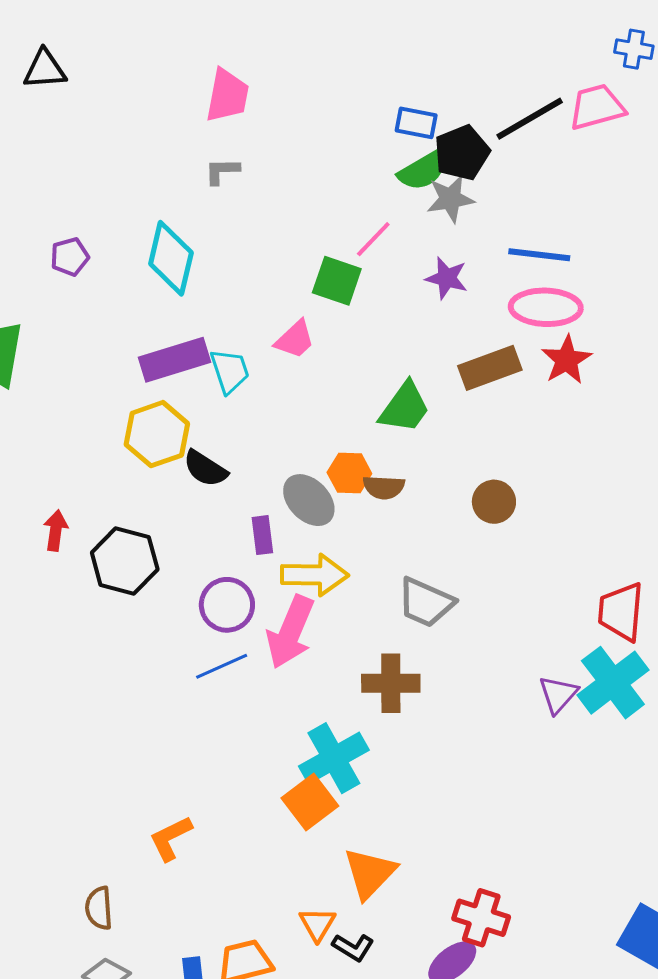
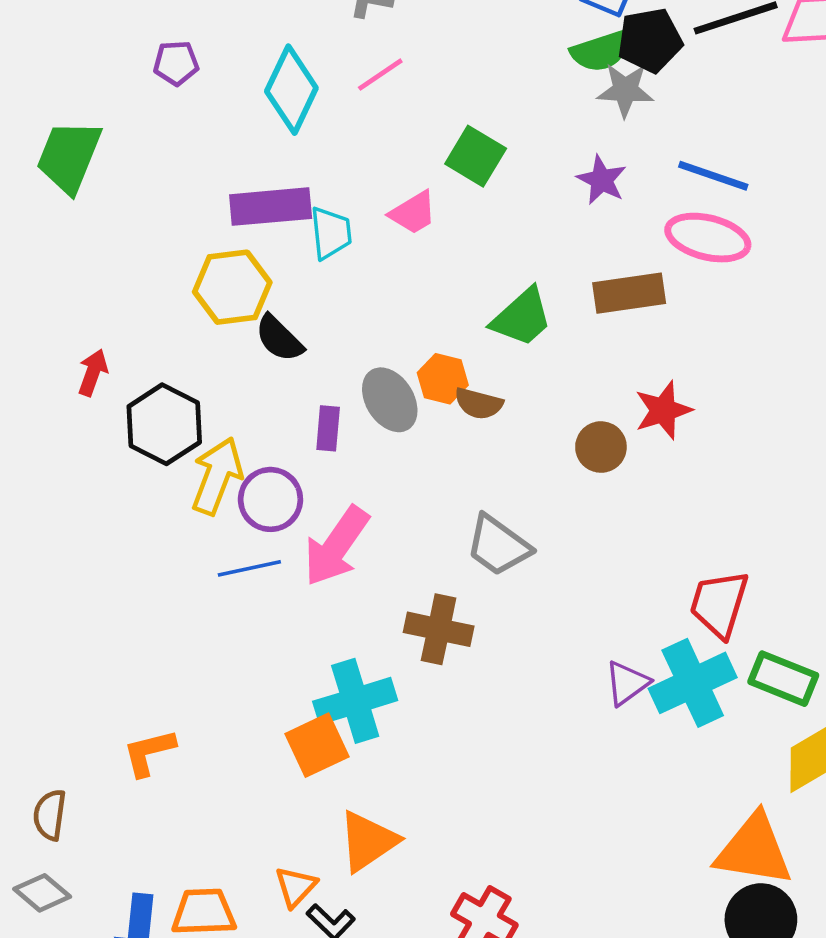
pink line: (373, 239) -> (380, 75), moved
red star: (566, 360) -> (663, 410), moved
yellow arrow: (315, 575) -> (217, 476), moved, turned -82

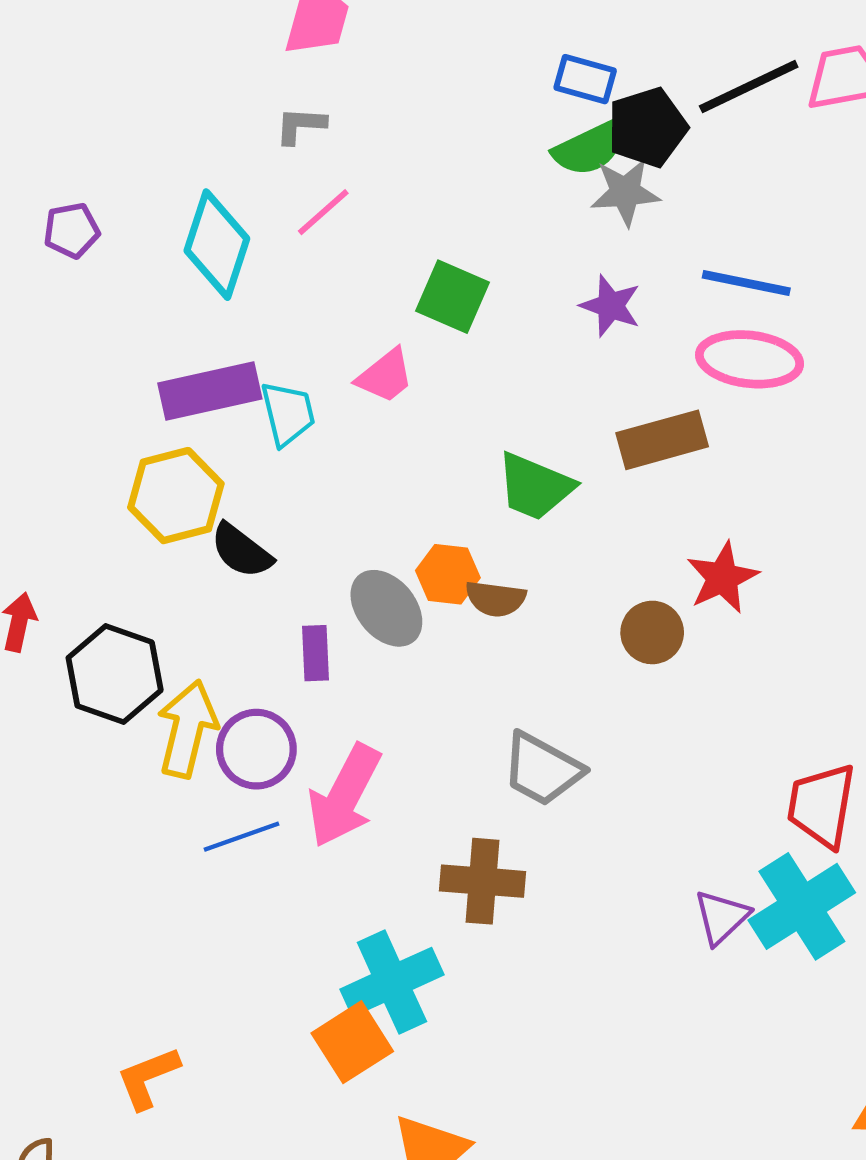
green trapezoid: (522, 317) -> (535, 487), turned 72

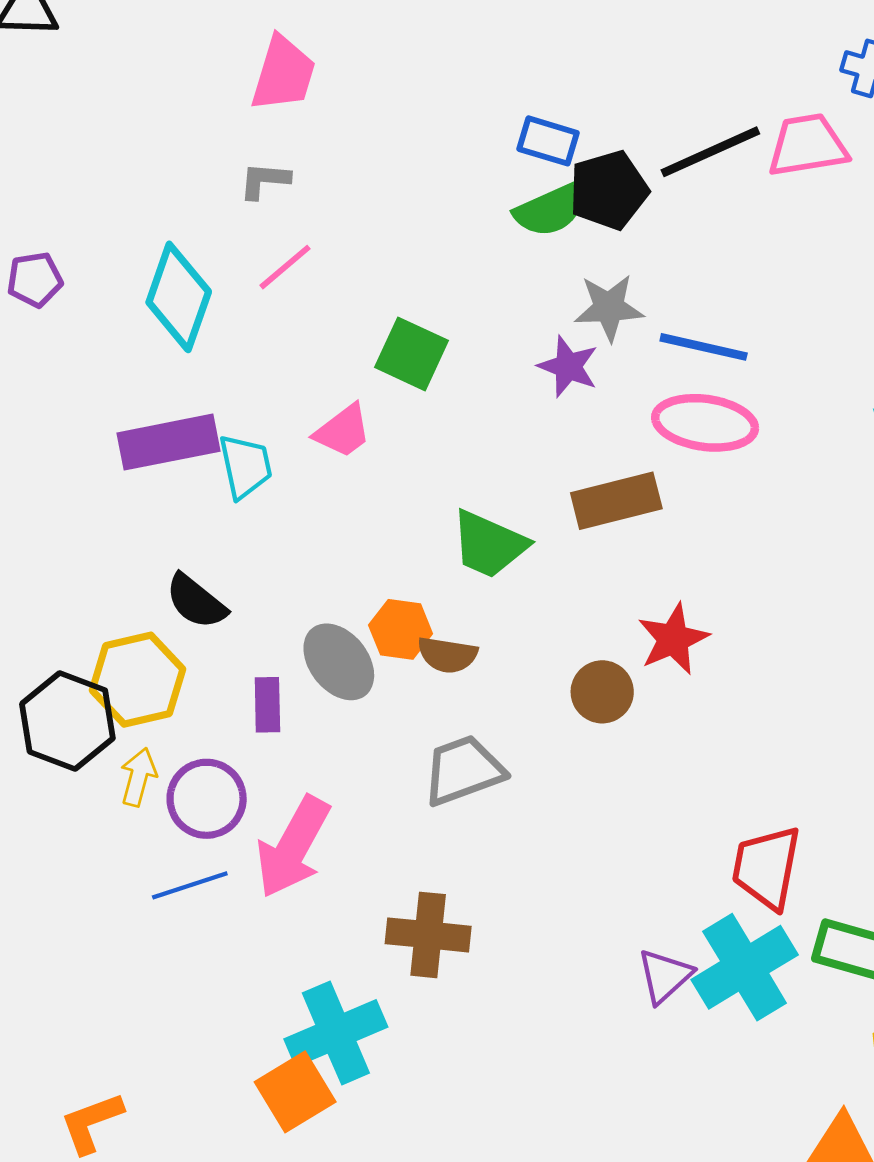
gray star: (625, 192) -> (609, 308), moved
yellow hexagon: (176, 496) -> (137, 680), moved
yellow arrow: (187, 729) -> (138, 777), size x0.6
gray trapezoid: (542, 769) -> (463, 770), moved, turned 130

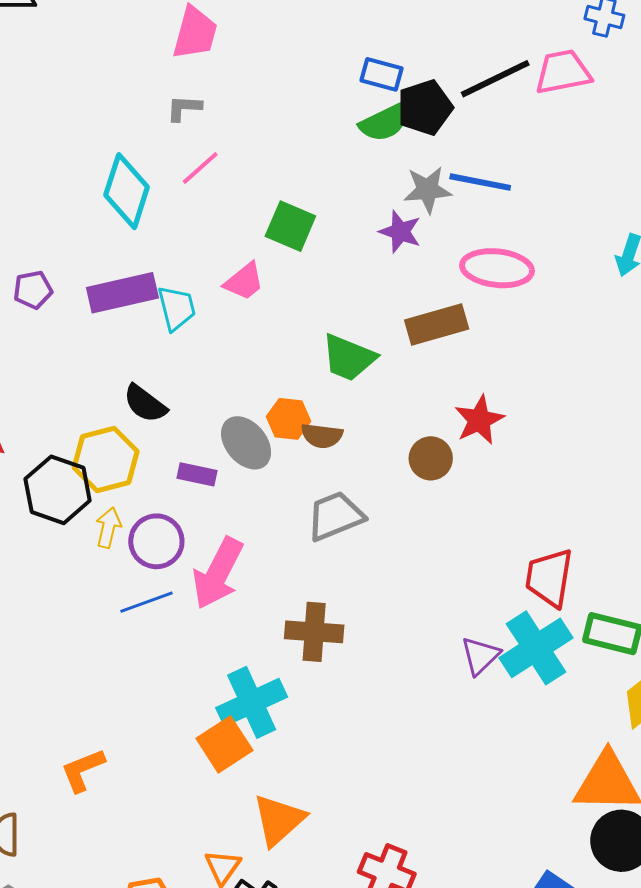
purple pentagon: (35, 280) -> (33, 290), moved
blue line: (704, 347) -> (480, 182), moved
purple rectangle: (267, 705) -> (197, 474), turned -75

